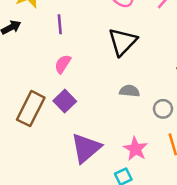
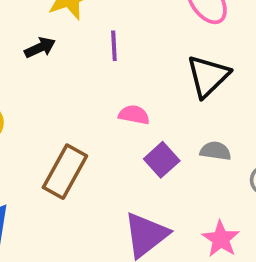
pink semicircle: (63, 64) -> (134, 115), moved, turned 66
purple square: (65, 101) -> (162, 160), moved

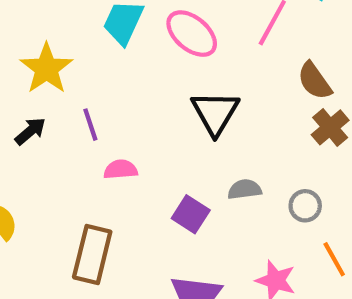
purple line: (114, 46) -> (90, 125), moved
pink semicircle: (134, 115) -> (121, 169), moved

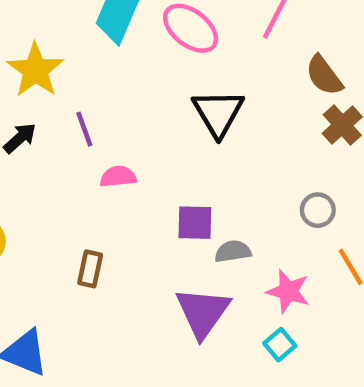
gray semicircle: (245, 189) -> (233, 251), moved
purple square: (191, 214) -> (195, 223), turned -30
brown rectangle: (92, 254) -> (90, 269), size x0.6

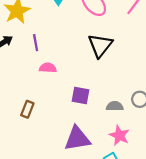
gray semicircle: (233, 251) -> (115, 106), moved
purple triangle: (203, 312) -> (77, 139), turned 36

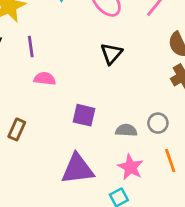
black triangle: (100, 45) -> (111, 54), size x0.7

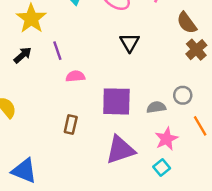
purple square: (84, 115) -> (116, 101), size x1.5
brown rectangle: (17, 129) -> (71, 124), moved
pink star: (130, 167) -> (166, 139), turned 30

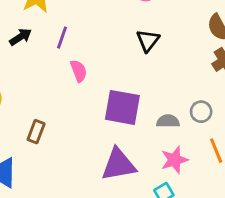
purple line: (57, 51) -> (62, 38), turned 30
pink semicircle: (75, 76) -> (79, 71), turned 66
brown rectangle: (71, 124) -> (36, 132), moved

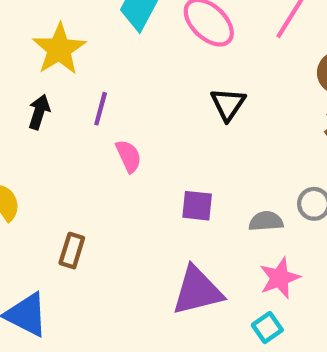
black arrow: (20, 37) -> (39, 112), turned -35
purple square: (122, 107) -> (197, 206), size x0.6

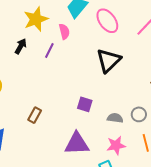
black triangle: (228, 104) -> (109, 60), size x1.5
pink semicircle: (129, 156) -> (64, 32), moved
brown rectangle: (72, 251) -> (35, 115), moved

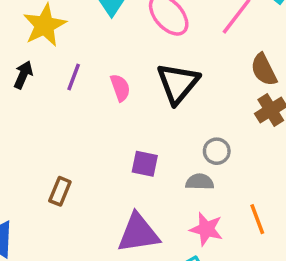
pink semicircle: (64, 32) -> (120, 88), moved
gray circle: (139, 114) -> (217, 151), moved
pink star: (116, 145) -> (206, 229), turned 30

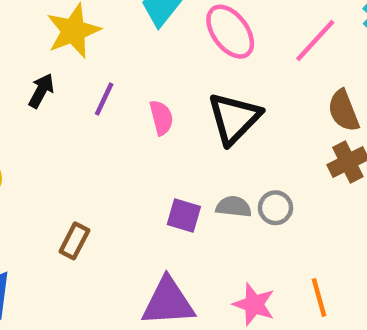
gray semicircle: (200, 182) -> (234, 207), moved

